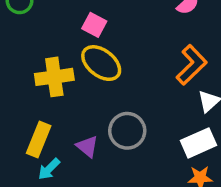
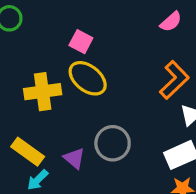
yellow rectangle: (39, 139) -> (28, 152), turned -76

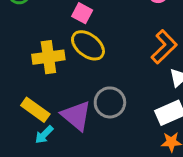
purple triangle: (74, 158) -> (76, 116), size x1.6

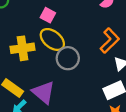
gray circle: (110, 102) -> (68, 58), moved

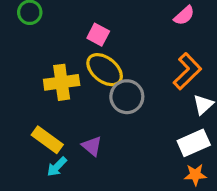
purple triangle: (43, 92) -> (92, 146), size x0.6

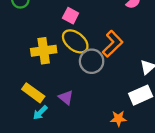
orange L-shape: (187, 71) -> (113, 44), moved
orange star: (195, 175) -> (118, 118), moved

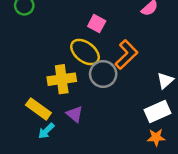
pink square: (71, 16) -> (97, 24), moved
yellow cross: (44, 51) -> (62, 79), moved
orange star: (118, 118) -> (156, 137), moved

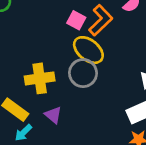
yellow ellipse: (85, 52) -> (88, 50), moved
orange L-shape: (126, 55) -> (101, 20), moved

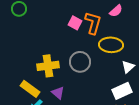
orange L-shape: (101, 20) -> (93, 23), turned -30
yellow ellipse: (88, 50) -> (111, 45), moved, turned -35

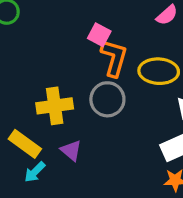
orange L-shape: (93, 23) -> (114, 58), moved

